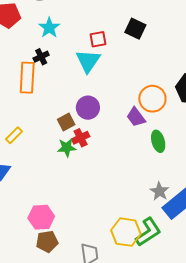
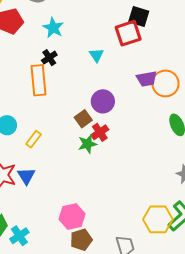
red square: (98, 39) -> (128, 33), moved, size x1.5
cyan triangle: (88, 61) -> (96, 55), size x0.6
purple trapezoid: (136, 117) -> (147, 79), moved, turned -55

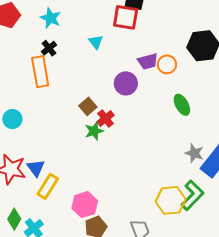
red square: (128, 33) -> (126, 17), turned 32
orange circle: (165, 83) -> (167, 64), size x0.7
purple circle: (103, 101) -> (126, 83), moved
yellow rectangle: (34, 139) -> (48, 186), moved, size x1.4

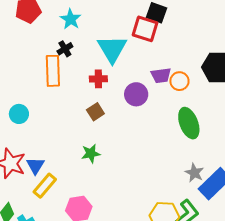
cyan triangle: (96, 42) -> (112, 49), size x2.0
green ellipse: (182, 105) -> (189, 123), size x1.4
red cross: (106, 118) -> (98, 79), moved, turned 30
green star: (94, 131) -> (91, 154), moved

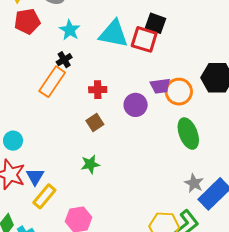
cyan triangle: (112, 49) -> (114, 34), moved, turned -48
orange rectangle: (53, 71) -> (52, 82), turned 36
orange circle: (179, 81) -> (179, 92), size x1.4
cyan circle: (19, 114) -> (13, 141), moved

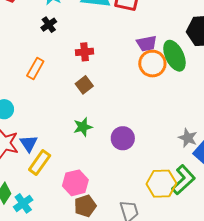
orange rectangle: (52, 82) -> (35, 68), moved, size x0.7
orange circle: (179, 92) -> (152, 64), moved
purple circle: (136, 105) -> (123, 138), moved
green ellipse: (188, 134) -> (174, 56), moved

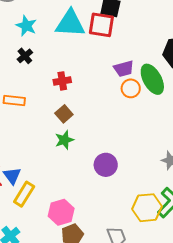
orange circle: (152, 64) -> (131, 88), size x0.7
orange rectangle: (35, 68) -> (14, 101), turned 70
green star: (83, 127) -> (64, 140), moved

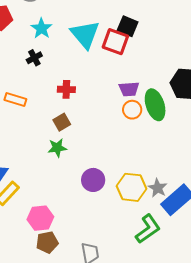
cyan triangle: (70, 23) -> (85, 34), turned 36
yellow hexagon: (147, 208) -> (131, 187), moved

